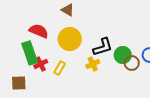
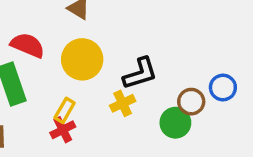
green circle: (123, 55) -> (175, 123), moved
red cross: (41, 64) -> (63, 130), moved

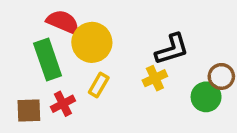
yellow circle: (82, 59) -> (92, 42), moved
red cross: (63, 130) -> (63, 104), moved

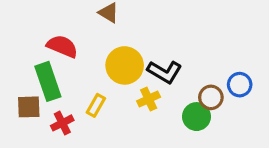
yellow circle: (92, 42) -> (125, 65), moved
black L-shape: (172, 49) -> (165, 72), turned 48
brown square: (29, 111) -> (29, 107), moved

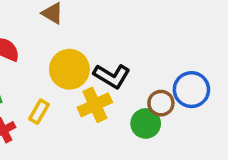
blue circle: (240, 85) -> (191, 90), size x1.4
yellow cross: (149, 99) -> (95, 105), size x1.4

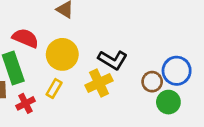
yellow circle: (69, 69) -> (62, 54), moved
green circle: (146, 123) -> (168, 102), moved

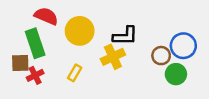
black L-shape: (113, 60) -> (125, 36), turned -30
yellow rectangle: (54, 88) -> (75, 73), moved
red cross: (25, 103) -> (35, 75), moved

